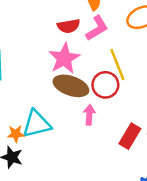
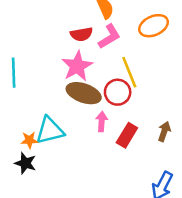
red rectangle: (130, 136) -> (127, 135), moved

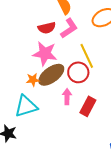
pink star: (77, 66) -> (45, 54), turned -30
brown ellipse: (84, 93) -> (51, 75), turned -52
orange star: (29, 140) -> (33, 80), moved

